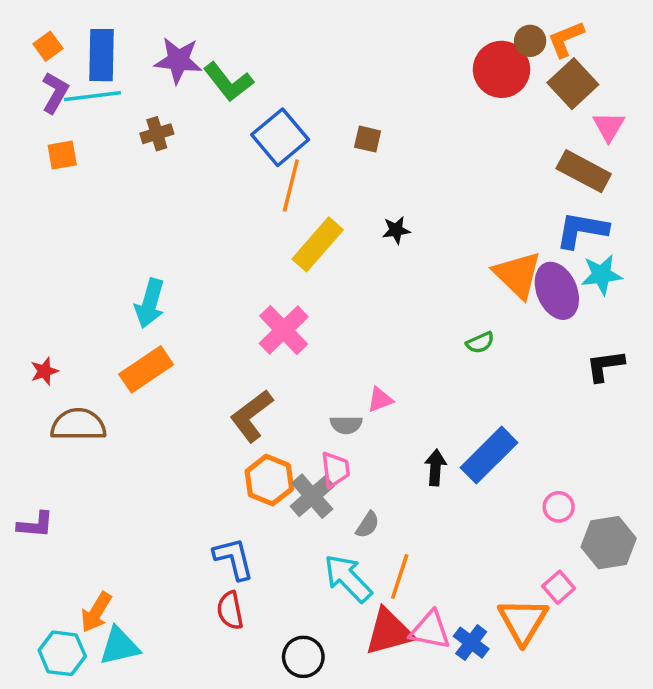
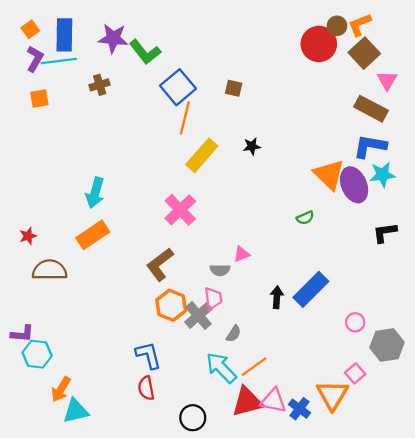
orange line: (400, 577) -> (254, 367), turned 36
cyan hexagon: (62, 653) -> (37, 354), moved

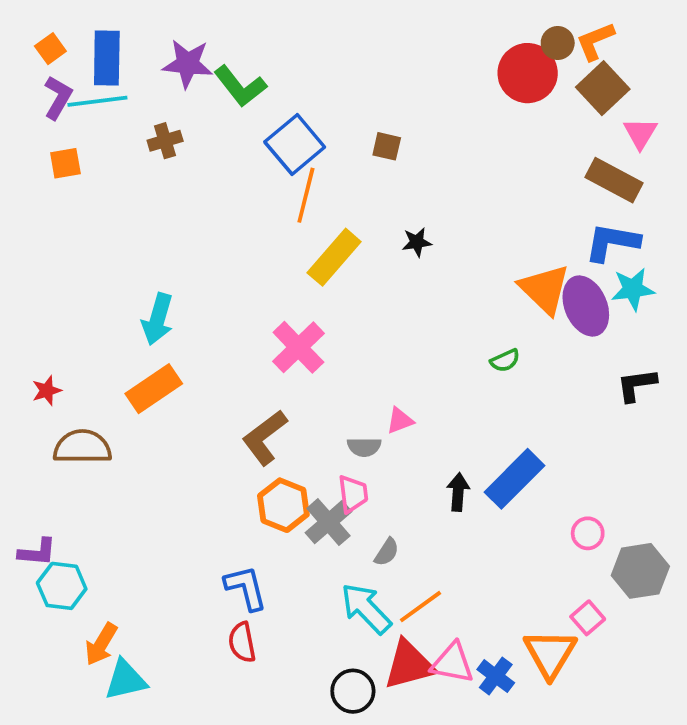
black circle: (193, 418) -> (353, 691), moved

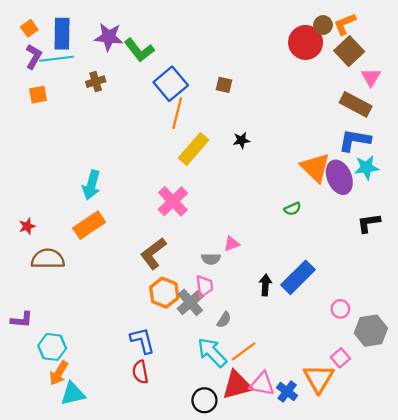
cyan hexagon: (62, 586) -> (52, 347), moved

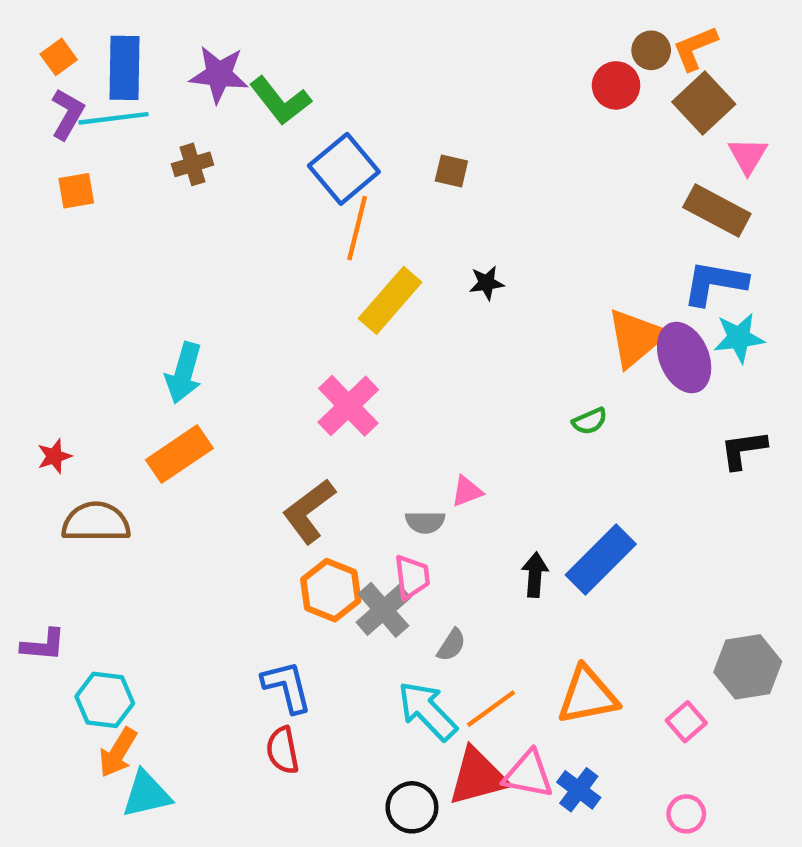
red circle: (306, 42) -> (616, 85), size x0.7
orange triangle: (315, 168) -> (636, 338), turned 36
pink circle: (340, 309) -> (686, 814), moved
orange triangle: (319, 379) -> (588, 695), moved, turned 48

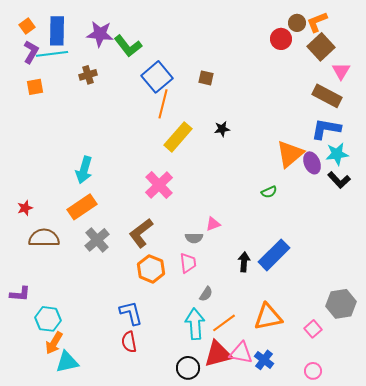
purple ellipse: (684, 358) -> (312, 163), size x0.7
black L-shape: (743, 450) -> (339, 180), moved, turned -125
gray cross: (383, 610) -> (97, 240), moved
cyan arrow: (427, 711) -> (195, 324), turned 40

